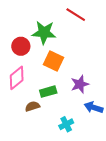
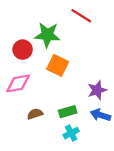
pink diamond: (17, 78) -> (18, 83), turned 30
purple star: (80, 84) -> (97, 90), moved
green rectangle: (48, 92) -> (68, 112), moved

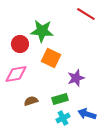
red line: (81, 16) -> (86, 14), moved
purple star: (97, 90) -> (76, 78), moved
blue arrow: (100, 115) -> (87, 114), moved

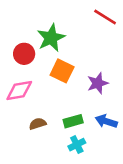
green star: (42, 31) -> (51, 38), turned -30
purple star: (76, 78) -> (98, 83), moved
blue arrow: (87, 114) -> (106, 121), moved

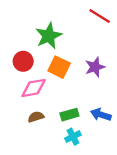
red circle: (24, 54) -> (23, 61), moved
purple star: (98, 83) -> (95, 67), moved
pink diamond: (19, 91) -> (34, 88), moved

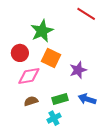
purple star: (95, 67) -> (78, 70), moved
cyan cross: (73, 137) -> (54, 118), moved

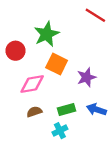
red circle: (20, 53) -> (15, 51), moved

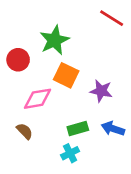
purple star: (86, 77) -> (101, 91), turned 30
brown semicircle: (34, 112) -> (25, 131), moved, turned 64

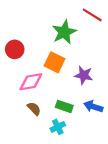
green star: (54, 40) -> (64, 32), moved
green rectangle: (78, 129) -> (64, 106), turned 35
brown semicircle: (25, 131) -> (34, 109), moved

